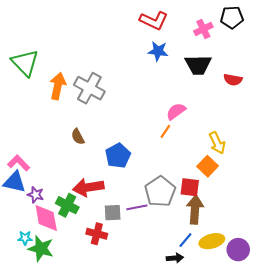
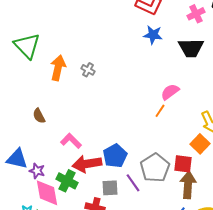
gray cross: (89, 88) -> (88, 70), size x0.5
brown semicircle: (78, 137) -> (39, 116), moved
blue pentagon: (118, 156) -> (115, 156), moved
pink L-shape: (19, 163) -> (71, 141), moved
purple line: (137, 207) -> (133, 183), turned 66

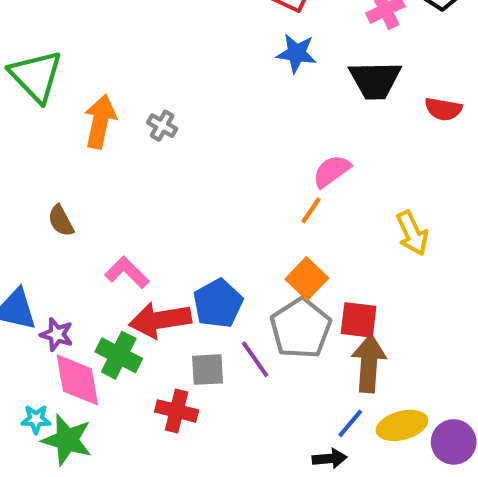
orange square: (200, 144) -> (307, 279), moved

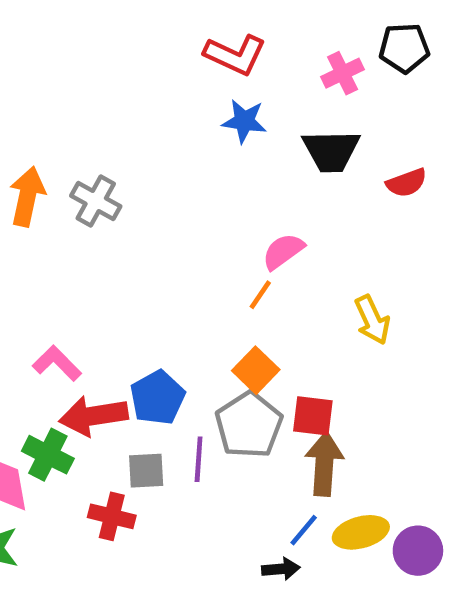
red semicircle: (443, 109) -> (407, 183), turned -30
gray cross: (162, 126) -> (96, 201), size x1.5
purple line: (255, 359) -> (199, 459), turned 39

